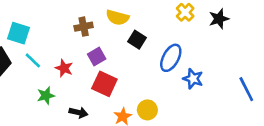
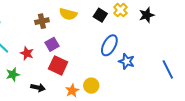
black square: (137, 40) -> (100, 15), moved

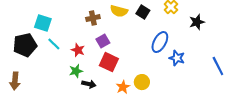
black square: (100, 15) -> (143, 12), moved
black star: (147, 15) -> (197, 22), moved
green star: (13, 74) -> (76, 71), moved

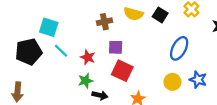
purple square: (103, 41) -> (116, 47), turned 32
blue star: (177, 58) -> (198, 80), moved
yellow circle: (142, 82) -> (172, 82), moved

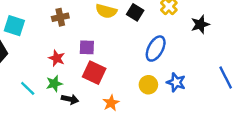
brown cross: (104, 22) -> (60, 17), moved
cyan line: (61, 51) -> (28, 88), moved

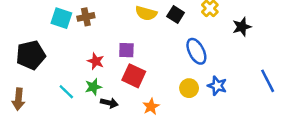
brown cross: (60, 17) -> (86, 17), moved
cyan square: (14, 26) -> (61, 18), moved
blue ellipse: (156, 49) -> (196, 51), turned -55

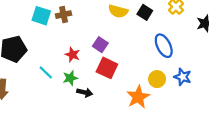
purple square: (126, 50) -> (100, 45), turned 32
cyan line: (66, 92) -> (46, 72), moved
orange star: (151, 107) -> (138, 97), moved, size x1.5

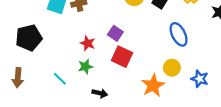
cyan line: (46, 72) -> (60, 79), moved
blue star: (183, 77) -> (200, 79), moved
black arrow: (85, 92) -> (100, 93), moved

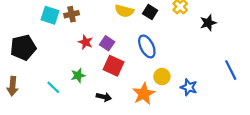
blue ellipse: (179, 34) -> (147, 46), moved
red star: (88, 43) -> (86, 42), moved
black arrow: (100, 93) -> (104, 97), moved

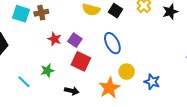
black star: (208, 23) -> (170, 12), moved

